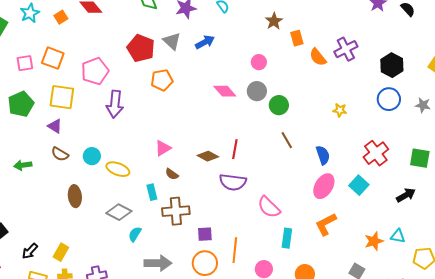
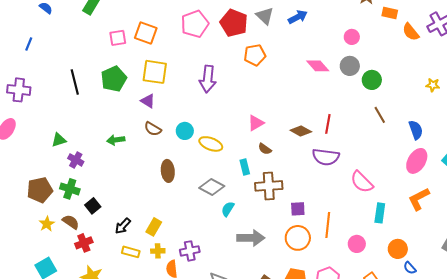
orange rectangle: (297, 38) -> (390, 13), turned -63
pink pentagon: (95, 71) -> (195, 24), moved

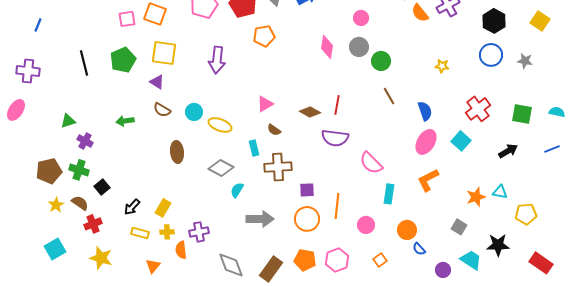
pink diamond: (318, 66) -> (327, 47), turned 50

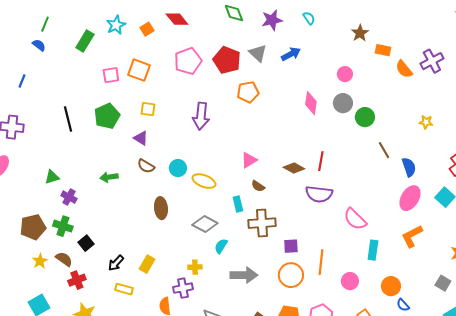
yellow square: (164, 53) -> (148, 109), size x0.6
brown line: (389, 96) -> (384, 150), moved
yellow cross: (167, 232) -> (195, 267), moved

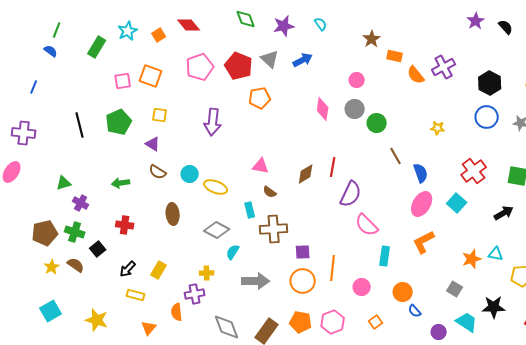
pink triangle: (249, 160) -> (261, 166), turned 42
brown diamond: (294, 168) -> (306, 174), turned -60
purple semicircle: (319, 194) -> (351, 194), moved, turned -72
red cross: (77, 280) -> (125, 225), moved, turned 30

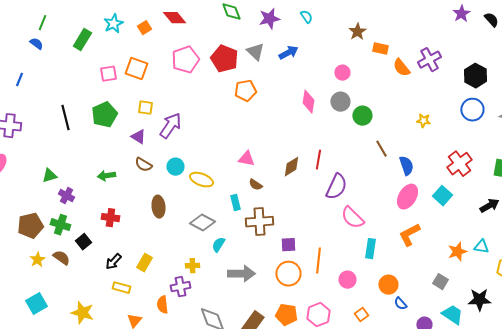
purple arrow: (213, 122) -> (170, 126), moved, turned -152

